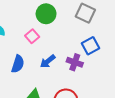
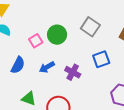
green circle: (46, 14) -> (57, 35), moved
blue square: (90, 46) -> (101, 59), moved

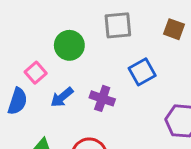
gray square: (90, 27) -> (118, 25), turned -30
pink square: (36, 41) -> (36, 73), moved

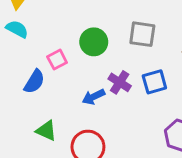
blue arrow: (62, 97) -> (93, 97), moved
purple cross: (102, 98) -> (120, 82), moved

